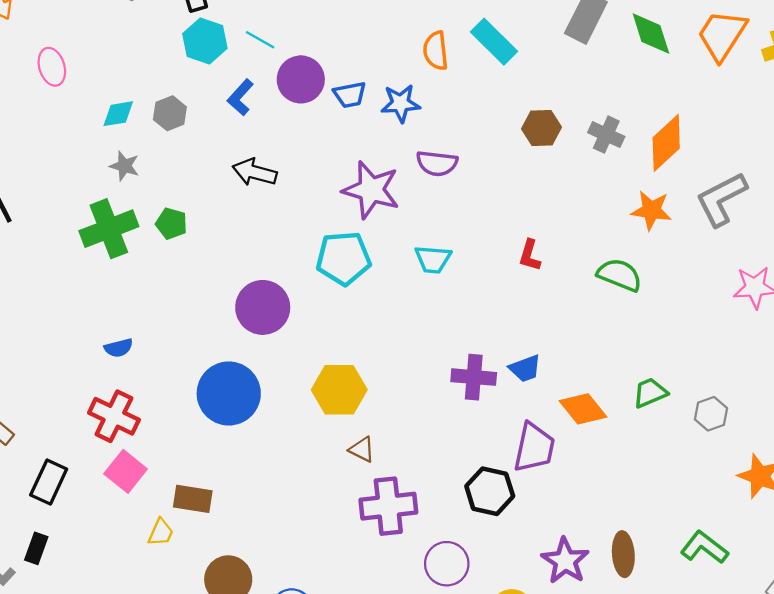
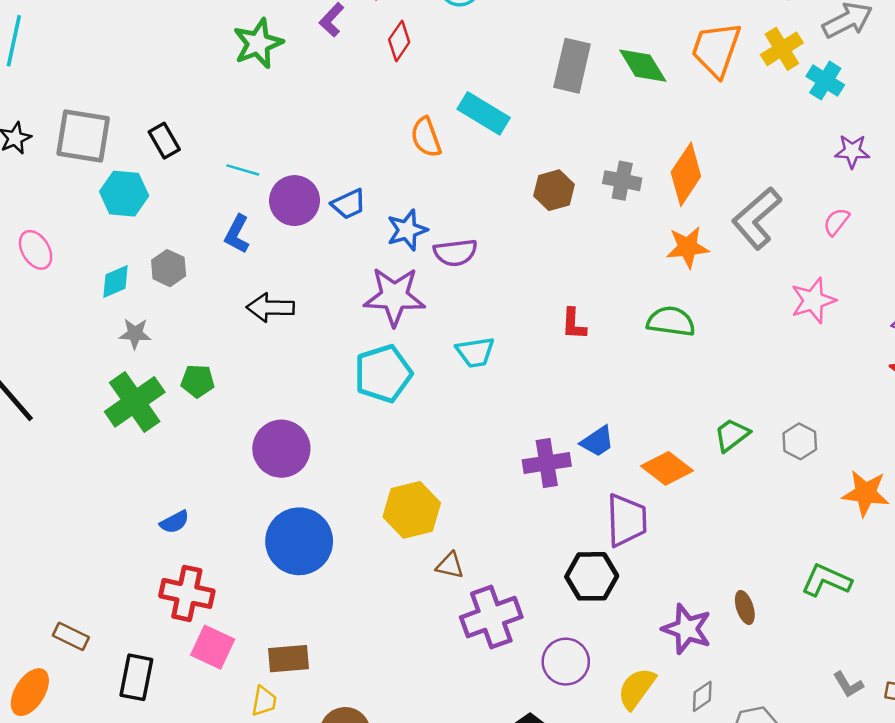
cyan hexagon: (205, 41) -> (124, 194), moved
blue star: (401, 103) -> (407, 230), moved
purple circle: (263, 307) -> (281, 449), moved
brown ellipse: (623, 554) -> (745, 607), size x0.7

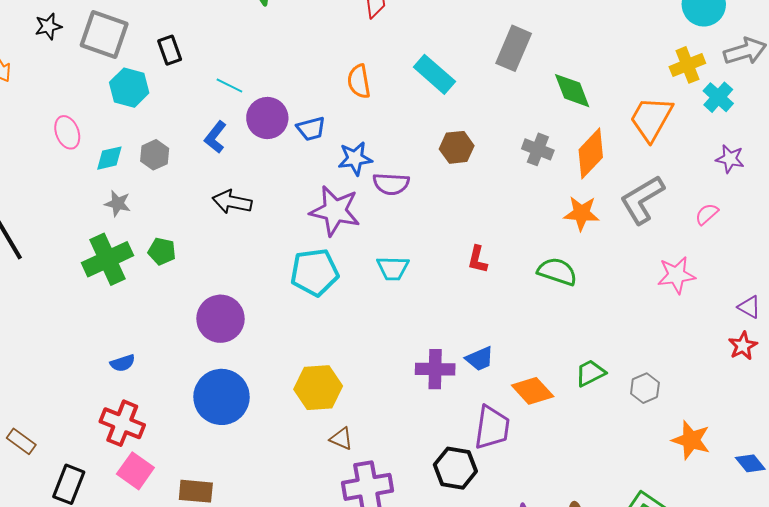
orange trapezoid: (716, 49) -> (651, 119), moved
green diamond: (643, 66) -> (572, 91), moved
orange semicircle: (426, 137) -> (359, 81), moved
brown hexagon: (554, 190) -> (457, 147), moved
pink ellipse: (36, 250) -> (67, 132), moved

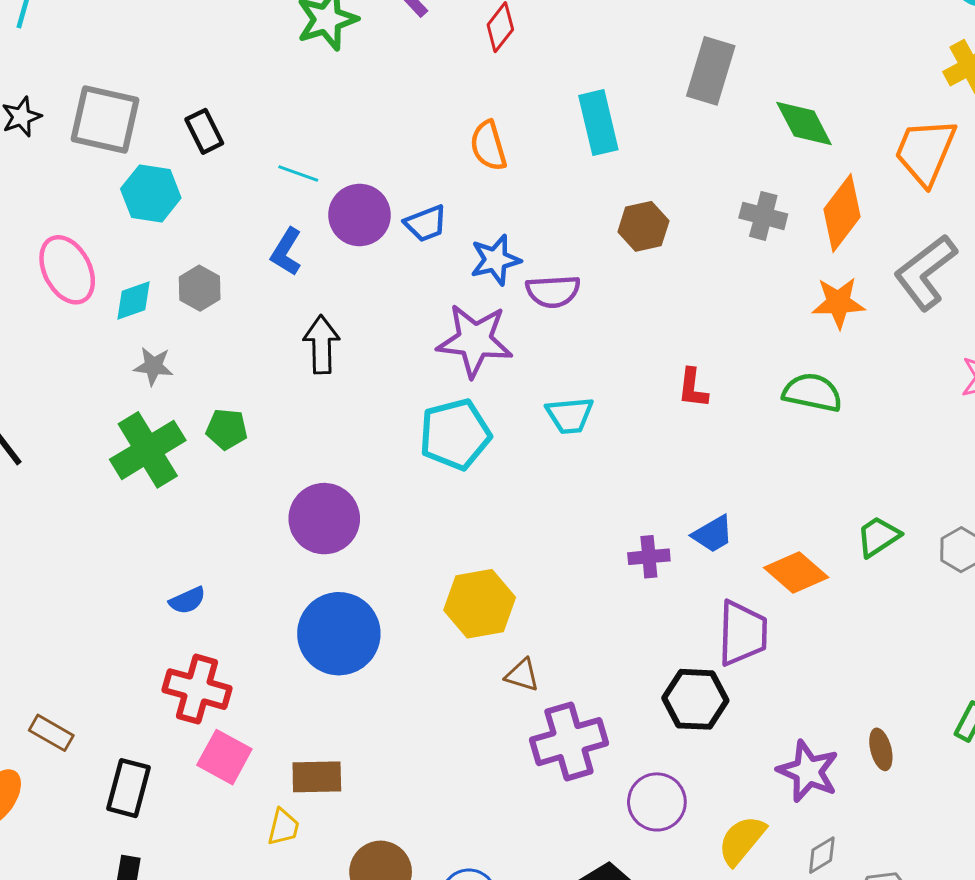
cyan rectangle: (434, 74) -> (598, 123), turned 42
pink ellipse: (67, 132) -> (67, 270), size x1.4
black arrow: (232, 202) -> (322, 344), turned 84
purple cross: (435, 369) -> (649, 557), size x0.7

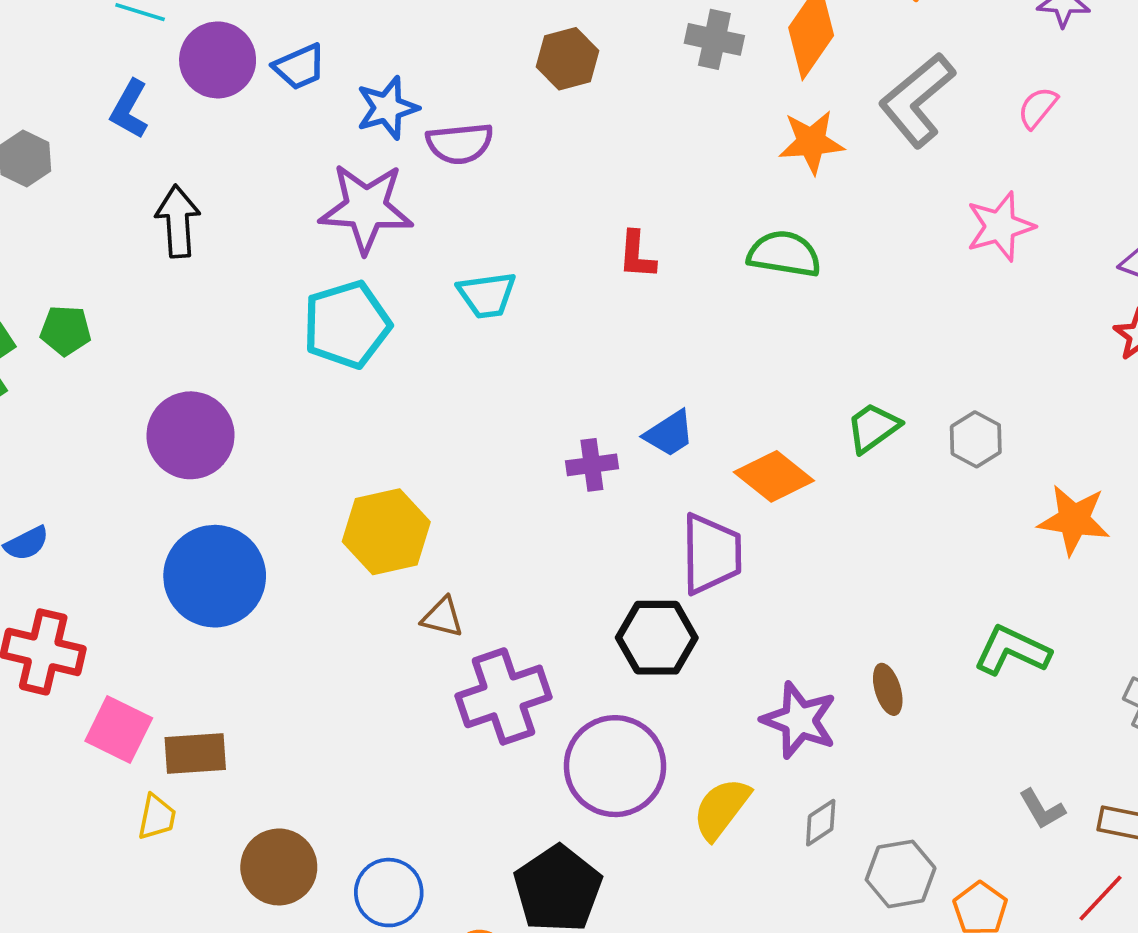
pink square: (224, 757) -> (119, 729), moved
purple circle: (657, 802) -> (615, 766), size x1.4

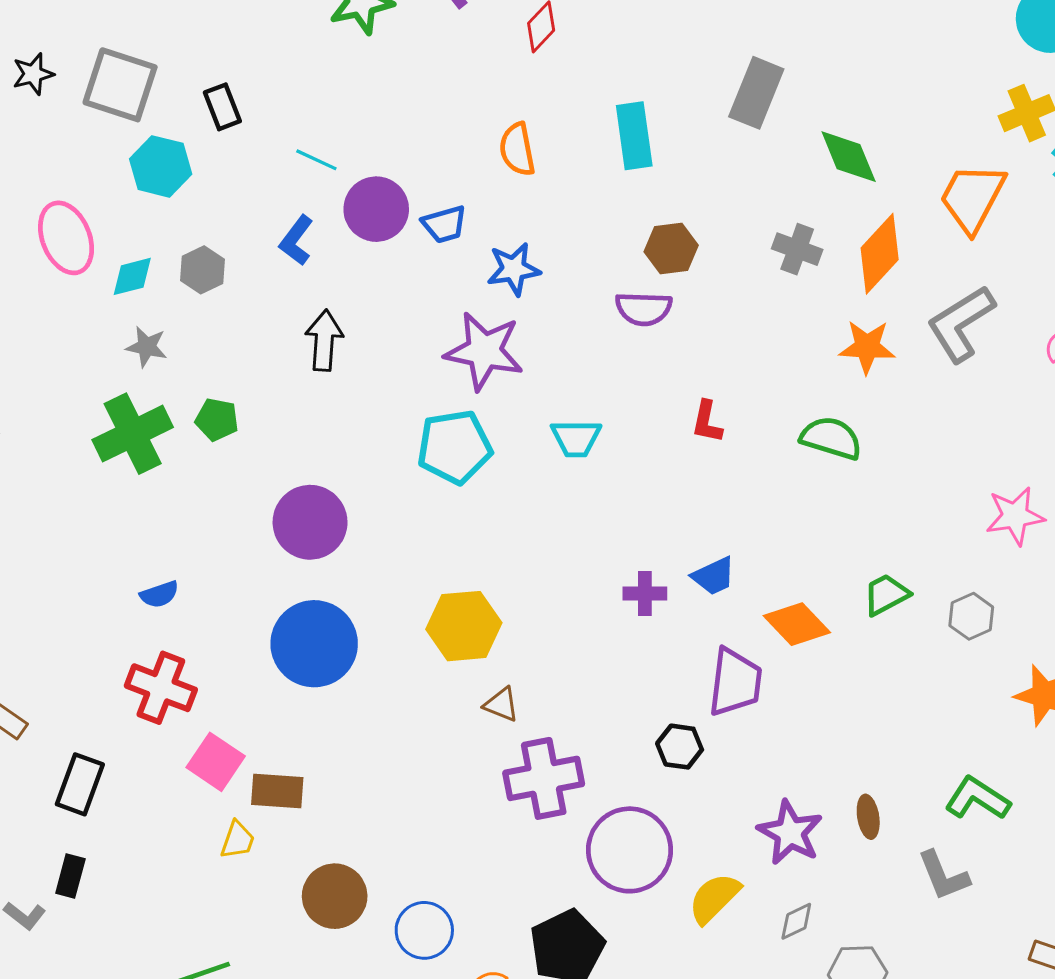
purple semicircle: (460, 143) -> (644, 309), moved
pink star: (1000, 226) -> (1015, 516), moved
black hexagon: (657, 638) -> (680, 747), size x0.7
gray L-shape: (1042, 809) -> (943, 876), moved, size x1.4

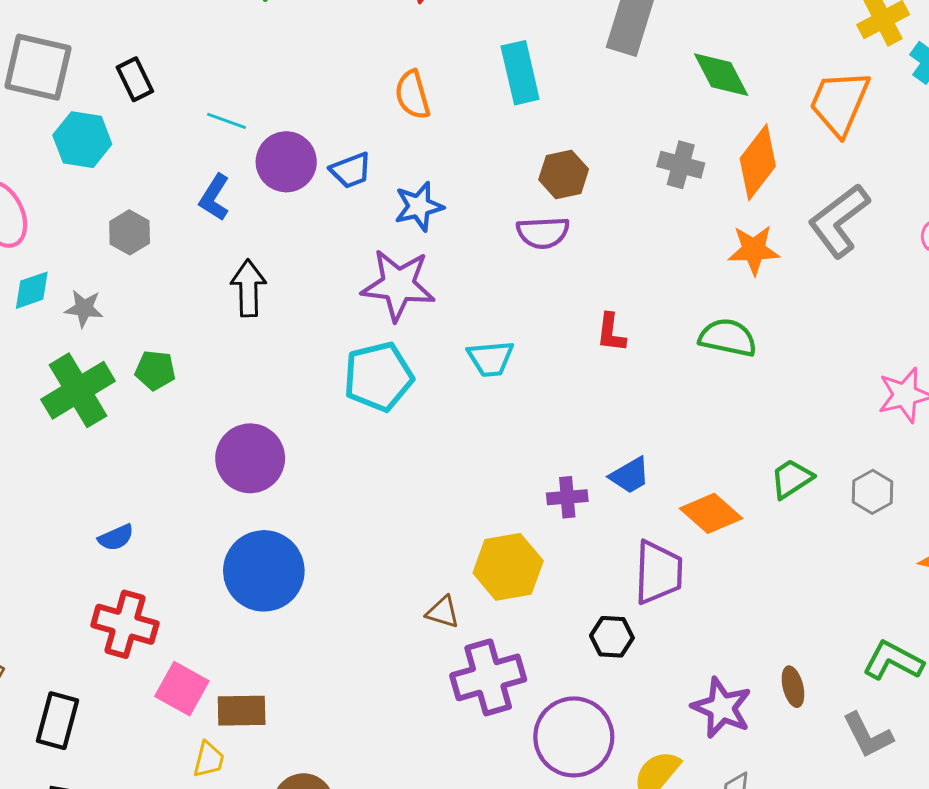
cyan diamond: (132, 276) -> (32, 290), moved
yellow hexagon: (464, 626) -> (508, 567), moved

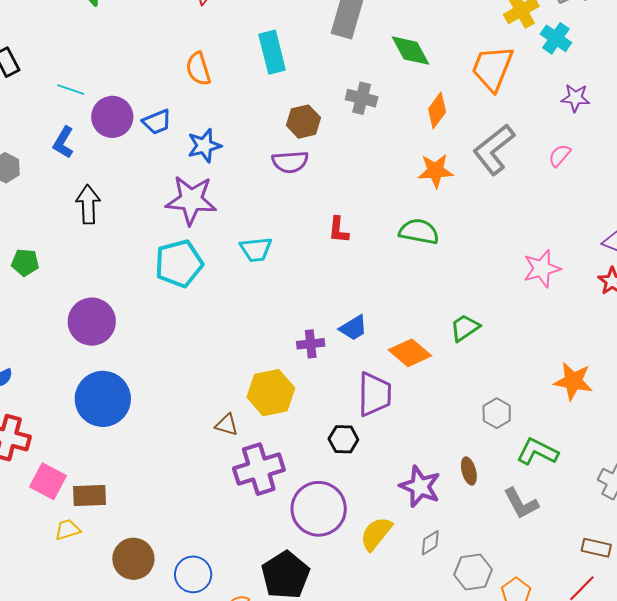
orange diamond: (758, 162) -> (437, 110), size x0.7
gray cross: (681, 165) -> (362, 98), moved
gray hexagon: (872, 492) -> (497, 413), moved
yellow trapezoid: (209, 760) -> (68, 530), turned -120

